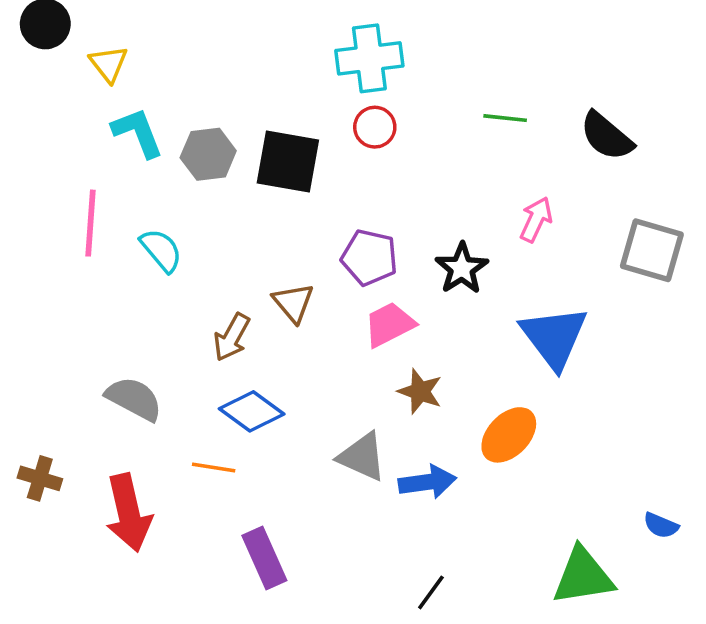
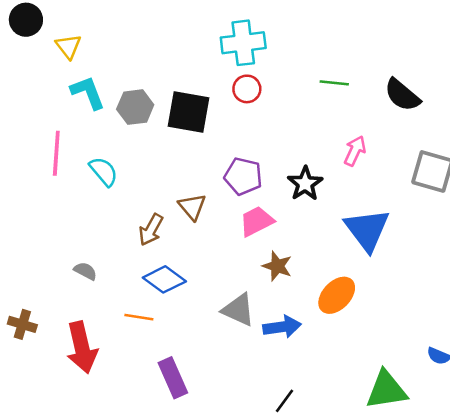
gray semicircle: (134, 399) -> (85, 271), size x0.6

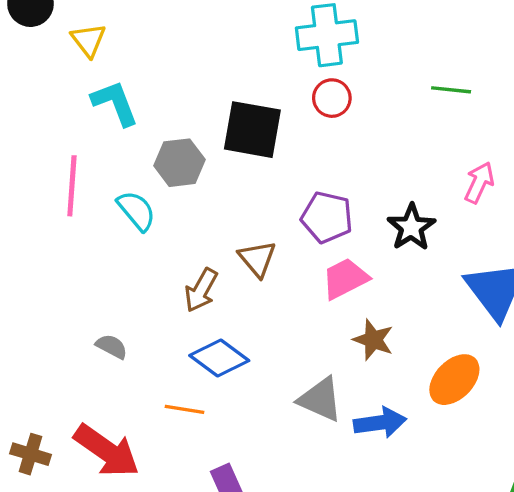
gray hexagon: (135, 107) -> (180, 163), moved
brown cross: (22, 324) -> (30, 454), moved
red arrow: (82, 347) -> (107, 451), turned -42

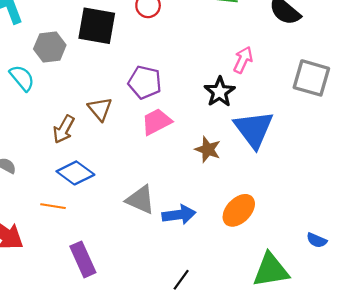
black star: (411, 227) -> (220, 92), moved
brown star: (373, 340) -> (208, 149), moved
orange ellipse: (454, 380) -> (239, 210), moved

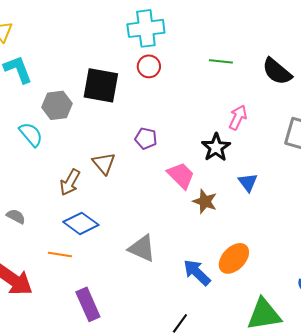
purple pentagon: (145, 82) -> (146, 138), size x0.7
pink trapezoid: (157, 122) -> (181, 175), moved, turned 72
blue triangle: (254, 129) -> (248, 182), size x0.5
blue arrow: (179, 215) -> (197, 272), moved, turned -128

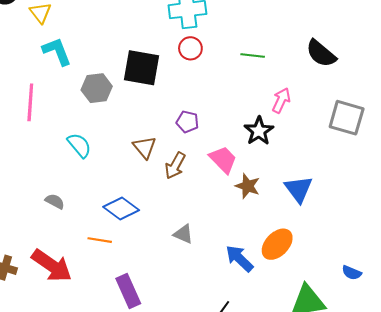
green line: (221, 61) -> (253, 55), moved
cyan semicircle: (31, 134) -> (79, 145), moved
brown arrow: (70, 182) -> (175, 166), moved
blue triangle: (248, 182) -> (299, 189), moved, size x1.4
gray triangle: (142, 248) -> (183, 234), size x0.7

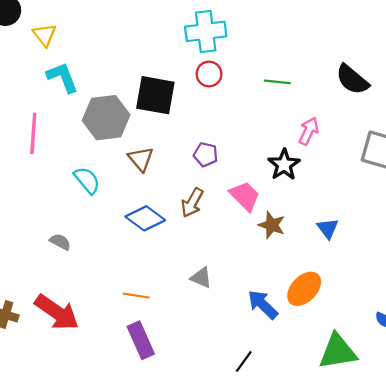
gray hexagon: (97, 88) -> (106, 118), size x1.4
brown triangle: (145, 147) -> (141, 159), moved
blue triangle: (299, 189) -> (328, 228), size x0.7
blue diamond: (121, 208) -> (145, 218), moved
orange line: (100, 240) -> (136, 296), moved

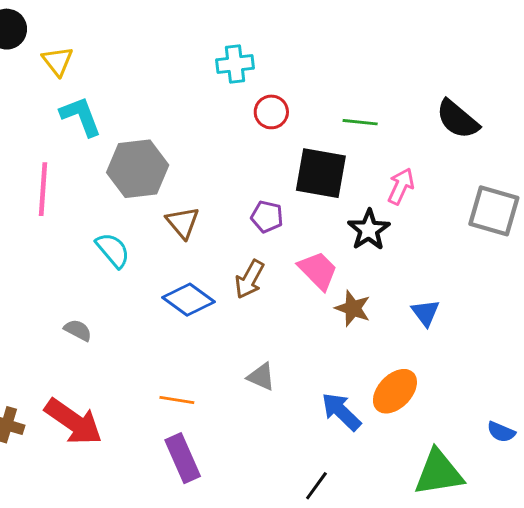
cyan cross: (206, 31) -> (235, 64), moved, size x0.7
black square: (155, 95) -> (321, 173), moved

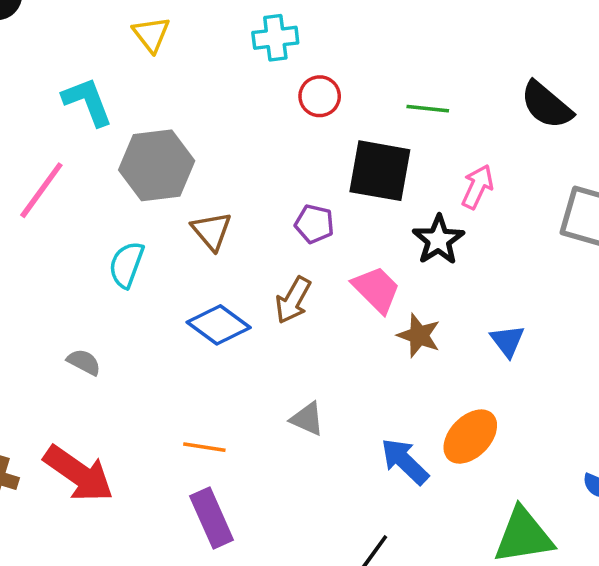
yellow triangle: (58, 61) -> (151, 34), moved
pink line: (43, 189) -> (41, 190), turned 32
cyan semicircle: (113, 250) -> (126, 265), turned -120

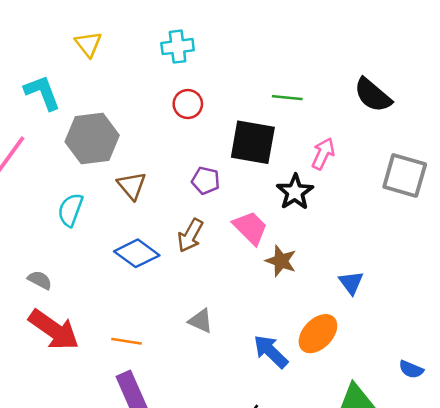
red circle: (320, 96) -> (188, 104), moved
blue triangle: (507, 341) -> (351, 283), moved
red arrow: (79, 474) -> (54, 330), moved

